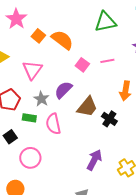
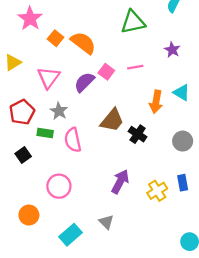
purple semicircle: (63, 90) -> (84, 82), moved
pink circle: (30, 158) -> (59, 186), moved

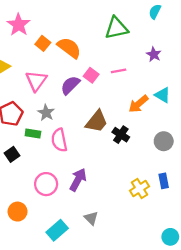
orange arrow: (156, 102) -> (138, 104), turned 40
purple arrow: (120, 182) -> (78, 180), moved

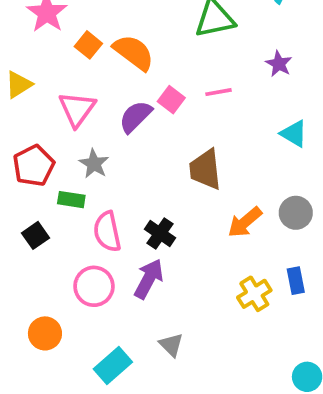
orange arrow: (138, 104) -> (245, 222), moved
brown trapezoid: (97, 121) -> (205, 169), moved, turned 135
black cross: (121, 135) -> (160, 234), moved
pink semicircle: (59, 140) -> (107, 232), moved

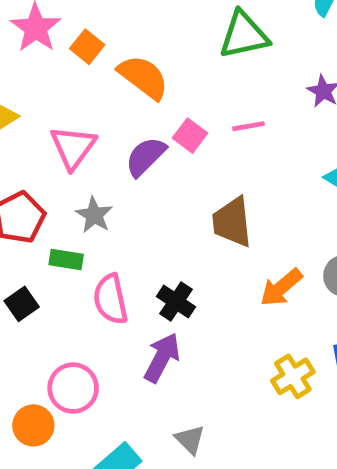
orange square: (88, 45) -> (87, 47), moved
pink circle: (94, 286) -> (73, 388), moved

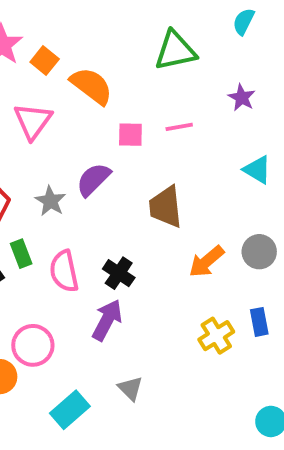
pink square: (190, 136) -> (130, 135), turned -36
pink triangle: (73, 147) -> (33, 121), moved
purple semicircle: (146, 157) -> (93, 180), moved
green rectangle: (66, 259) -> (21, 254), moved, turned 60

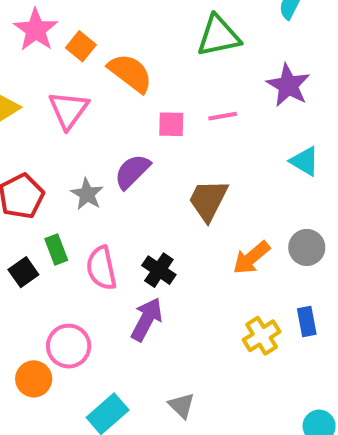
purple star: (242, 98) -> (288, 85), size x1.5
brown trapezoid: (166, 207) -> (208, 200), turned 33
gray triangle: (130, 388) -> (182, 406), moved

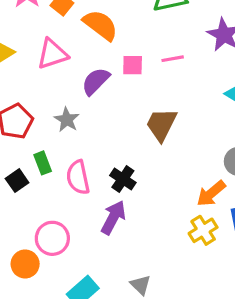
pink triangle: (69, 110) -> (52, 54), turned 36
purple semicircle: (132, 172) -> (96, 81), moved
orange arrow: (251, 258) -> (211, 193), moved

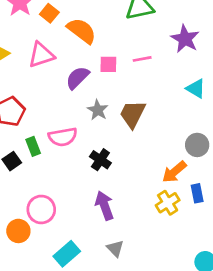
gray star: (67, 120) -> (98, 110), moved
pink semicircle: (78, 177) -> (63, 137), moved, turned -88
purple arrow: (113, 217) -> (104, 205), moved, turned -48

